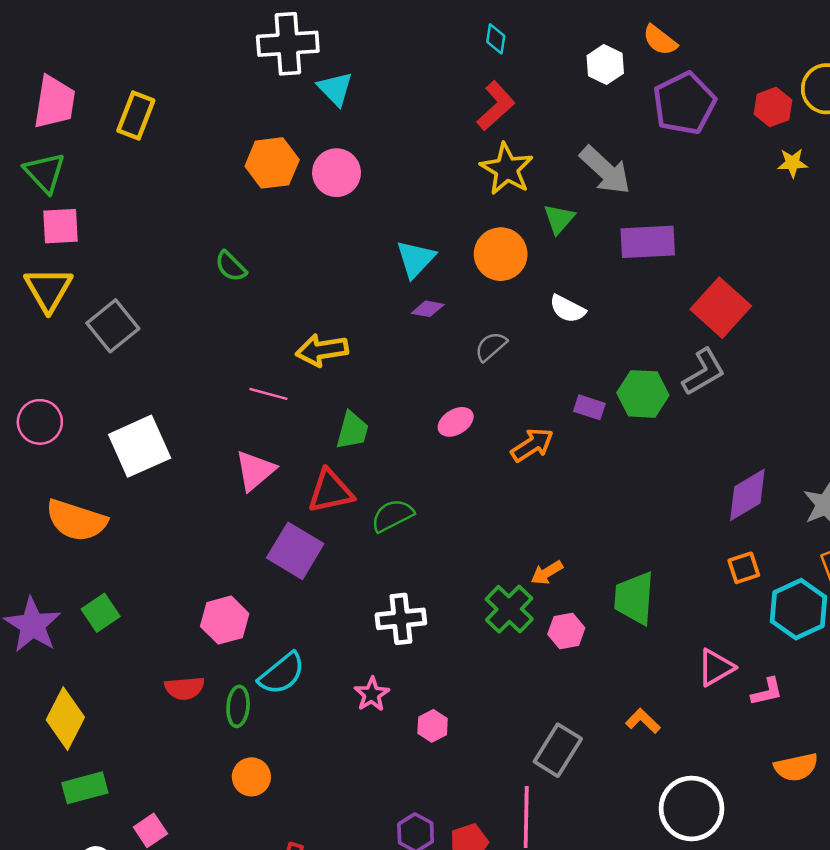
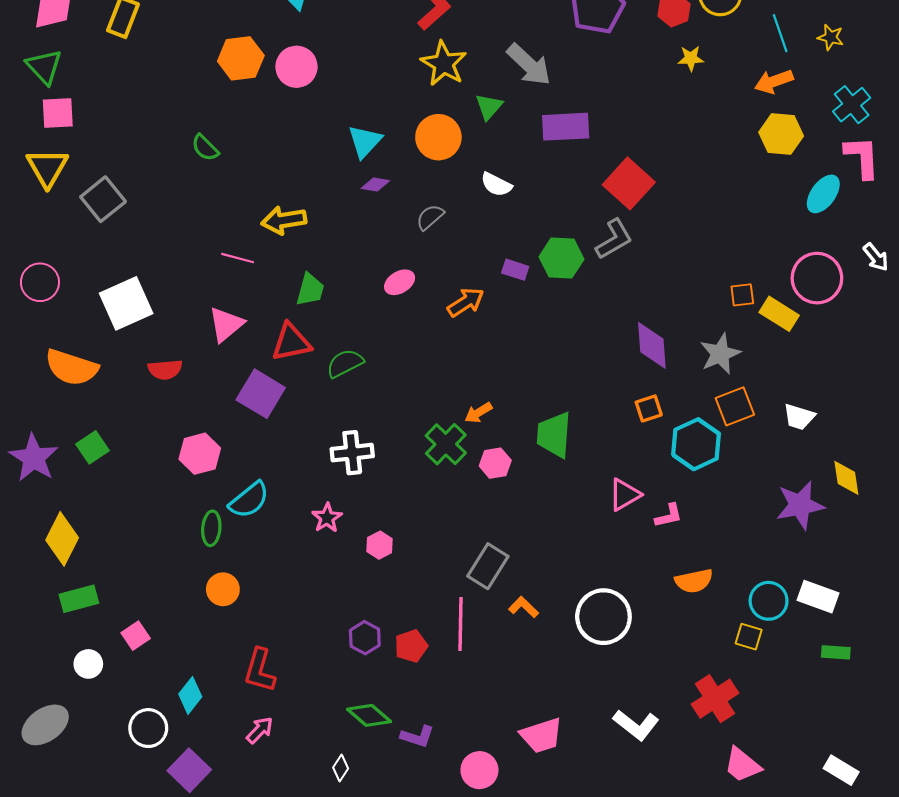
purple diamond: (747, 495) -> (652, 345), turned -63
red semicircle: (185, 688) -> (165, 370), moved
orange L-shape: (643, 721) -> (524, 607), moved

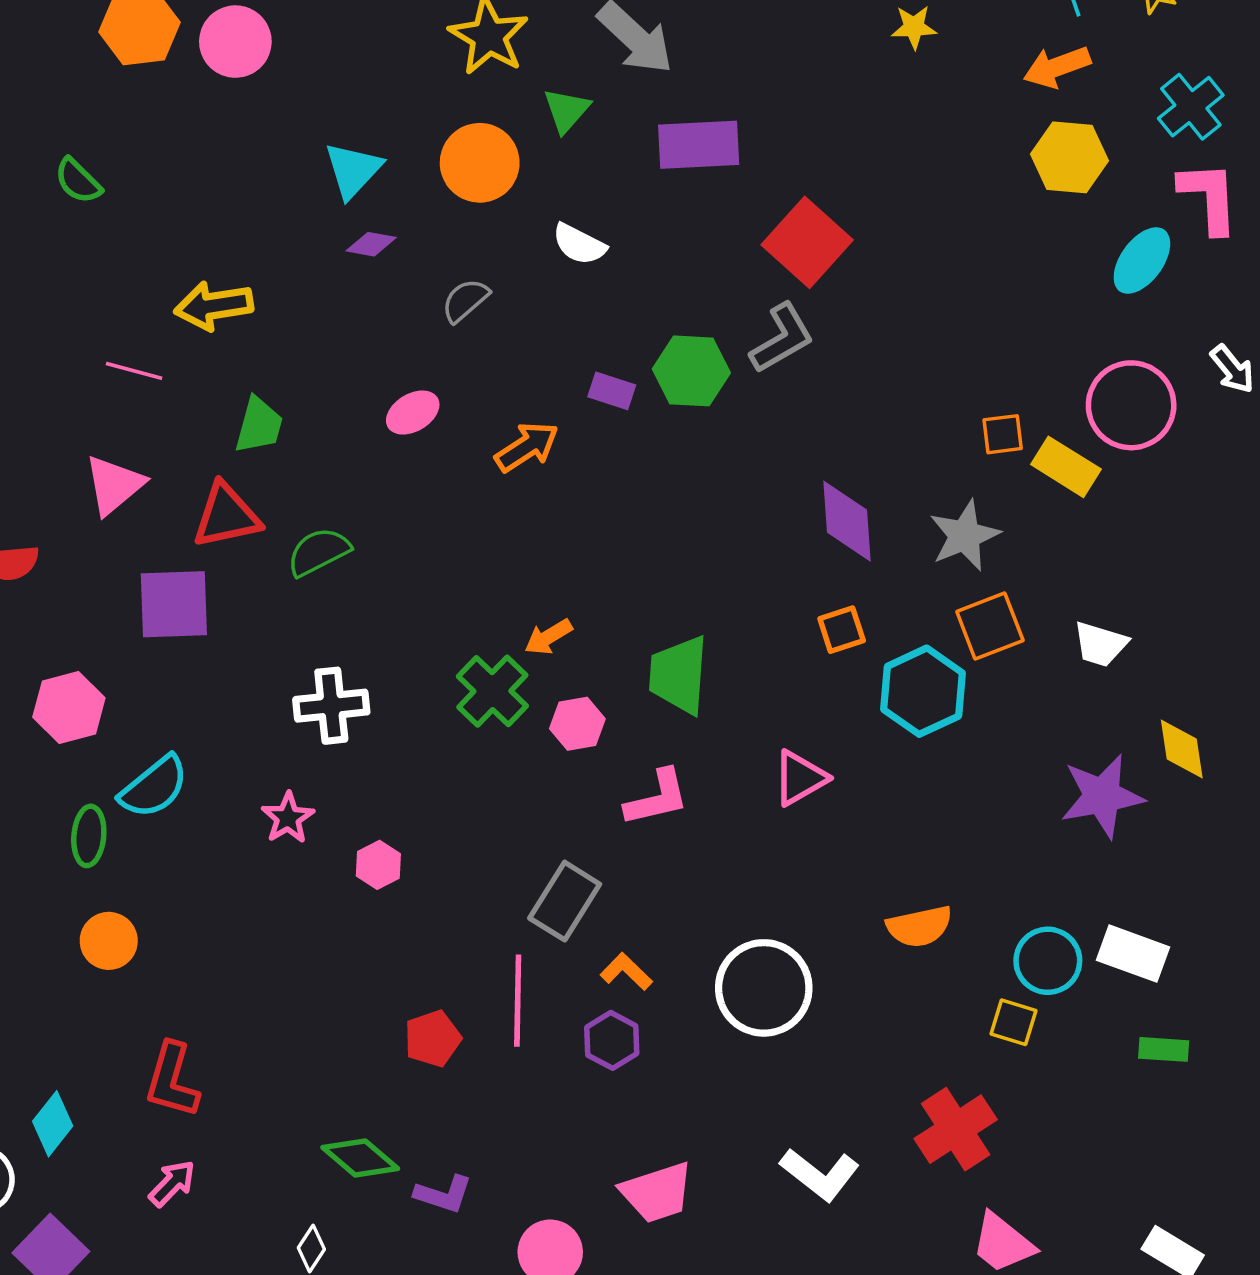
purple square: (261, 394) -> (174, 604), turned -33
pink L-shape: (669, 516) -> (657, 798), moved, size x1.4
purple hexagon: (365, 638) -> (612, 1040), moved

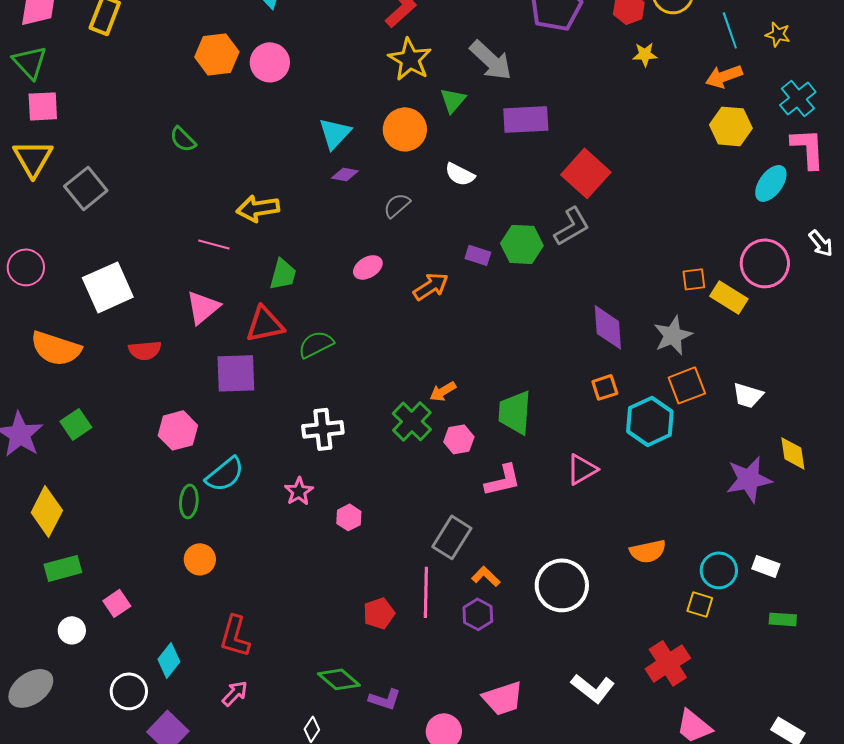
white rectangle: (1133, 954) -> (766, 566), size x0.7

